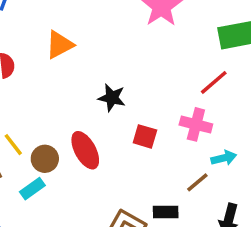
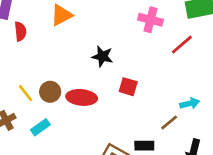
pink cross: (196, 124) -> (150, 20), moved
red ellipse: (85, 150) -> (82, 97), turned -56
brown circle: (45, 159) -> (50, 92), moved

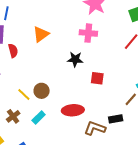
pink cross: (150, 20) -> (88, 33), moved
red ellipse: (82, 97) -> (73, 110), moved

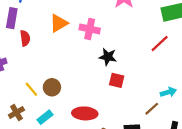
pink cross: (88, 33) -> (90, 29), moved
black star: (75, 59) -> (108, 57), moved

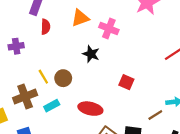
black star: (108, 57) -> (91, 54), moved
brown cross: (16, 113) -> (25, 97), size x1.5

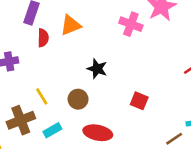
orange triangle: (80, 18) -> (71, 25), moved
pink cross: (109, 28) -> (131, 24), moved
brown circle: (63, 78) -> (78, 99), moved

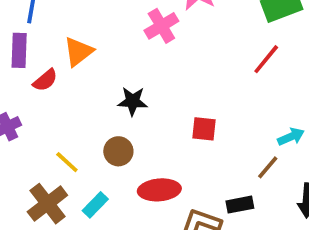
pink cross: (131, 24) -> (161, 26), turned -35
red semicircle: (43, 38) -> (45, 80), turned 66

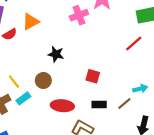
cyan rectangle: (95, 205) -> (23, 98), moved
black rectangle: (240, 205) -> (99, 105), moved

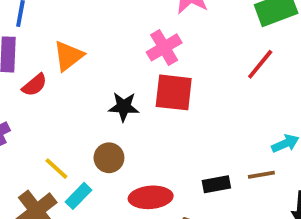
pink cross: (79, 15) -> (164, 47), moved
red square: (93, 76) -> (174, 92), moved, size x1.5
brown line: (124, 103) -> (261, 175), turned 40

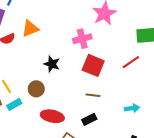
red square: (174, 92) -> (93, 65), moved
brown line: (261, 175) -> (93, 95), moved
black rectangle: (216, 184) -> (89, 119), turned -32

